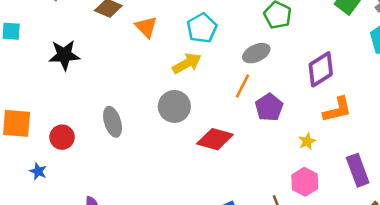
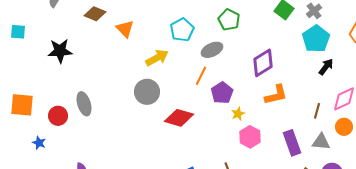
cyan pentagon: (202, 28) -> (182, 30), moved
gray ellipse: (113, 122) -> (84, 104), moved
yellow star: (307, 141) -> (238, 114), moved
pink hexagon: (305, 182) -> (250, 137), moved

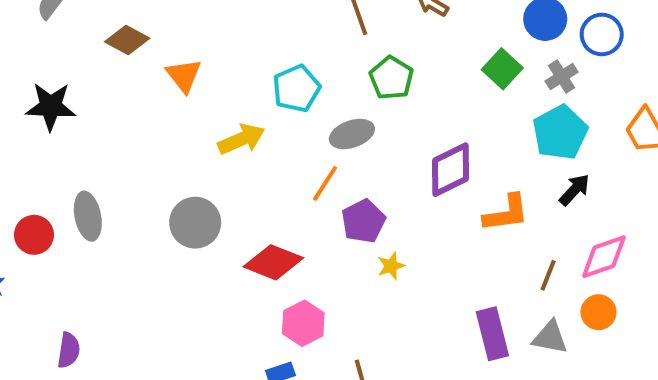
gray circle: (147, 92) -> (195, 223), moved
orange L-shape: (276, 95) -> (506, 213), moved
pink hexagon: (250, 137) -> (303, 323), moved

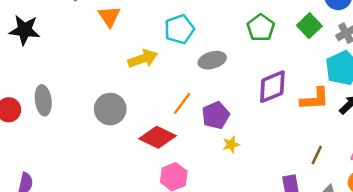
green pentagon: (391, 78) -> (261, 28), moved
orange line: (325, 183) -> (182, 103), moved
orange L-shape: (506, 213) -> (315, 99), moved
brown line: (548, 275) -> (317, 155), moved

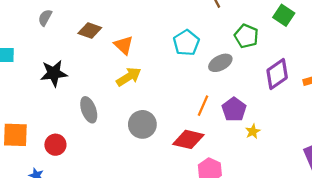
green square: (309, 26) -> (284, 15), moved
green pentagon: (261, 28) -> (246, 36), moved
yellow arrow: (143, 59) -> (129, 77), moved
gray ellipse: (43, 100) -> (89, 110), moved

